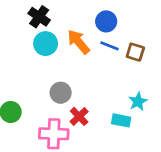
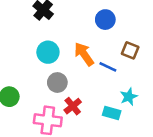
orange arrow: (79, 42) -> (84, 54), moved
cyan circle: (46, 44) -> (48, 52), moved
blue line: (110, 46) -> (108, 67), moved

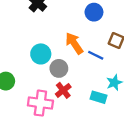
cyan circle: (48, 52) -> (41, 54), moved
gray circle: (57, 83) -> (59, 68), moved

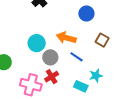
orange arrow: (74, 43) -> (66, 38), turned -48
blue line: (96, 55) -> (77, 57), moved

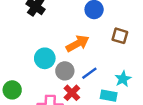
orange arrow: (66, 38) -> (78, 44), turned 150
blue line: (77, 57) -> (89, 73), moved, turned -56

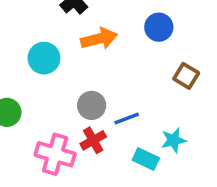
orange arrow: (78, 44) -> (99, 39), moved
cyan circle: (45, 58) -> (44, 58), moved

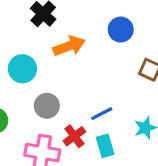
gray circle: (92, 105) -> (47, 106), moved
cyan rectangle: (146, 159) -> (105, 146), moved, turned 55

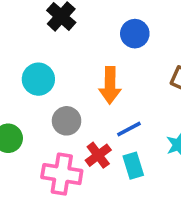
blue circle: (121, 30) -> (135, 34), moved
orange arrow: (69, 46) -> (110, 85), moved, turned 112

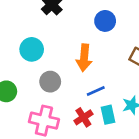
red cross: (98, 155) -> (83, 117), moved
cyan rectangle: (133, 166) -> (108, 115), moved

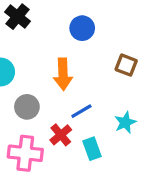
cyan rectangle: (108, 115) -> (92, 149), moved
red cross: (83, 117) -> (61, 135), moved

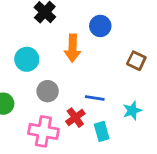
orange arrow: (63, 74) -> (73, 48), moved
blue line: (81, 111) -> (95, 98), turned 36

